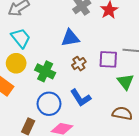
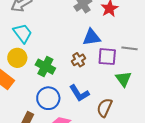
blue triangle: (70, 38) -> (92, 37), moved
brown semicircle: (122, 113) -> (105, 108), moved, turned -78

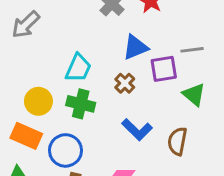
cyan trapezoid: (23, 33) -> (78, 68), moved, turned 75
blue circle: (48, 98) -> (65, 150), moved

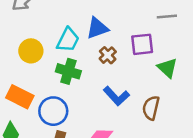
blue triangle: (135, 47) -> (97, 28), moved
gray line: (192, 50) -> (167, 16), moved
yellow circle: (38, 101) -> (31, 51), moved

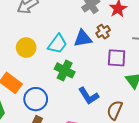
brown cross: (108, 55) -> (103, 32), moved
green cross: (68, 71) -> (65, 70), moved

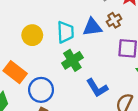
cyan trapezoid: (57, 44) -> (65, 32), turned -40
green cross: (65, 70) -> (72, 60), turned 30

